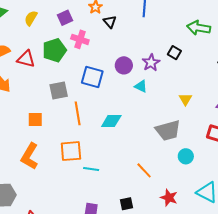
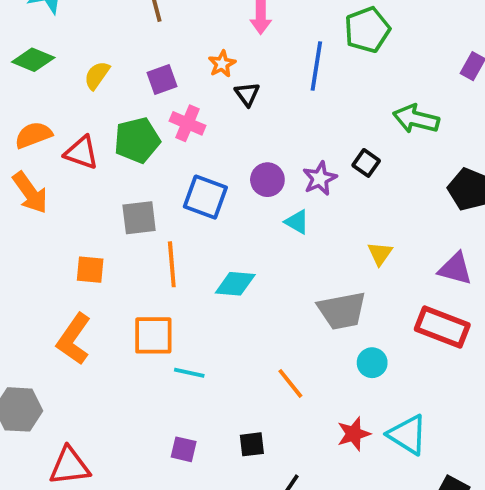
red star: (169, 198) -> (354, 434), moved, turned 30

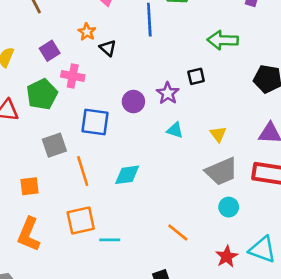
black square: (366, 163) -> (196, 76), turned -36
cyan triangle: (297, 222) -> (175, 130), moved
gray trapezoid: (342, 311) -> (222, 171), moved

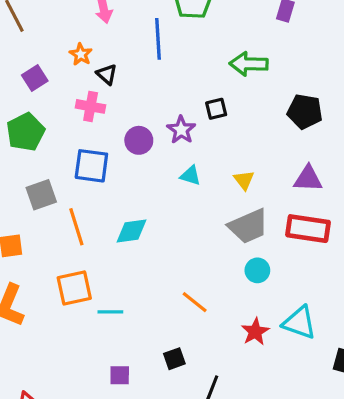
pink cross: (73, 76) -> (91, 106), moved

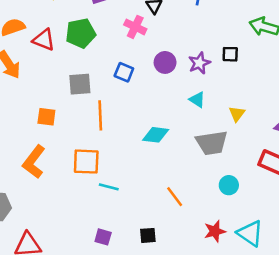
blue square: (91, 166) -> (124, 72), size x0.7
gray trapezoid: (248, 226) -> (212, 143), moved
cyan diamond: (131, 231) -> (156, 135), moved

